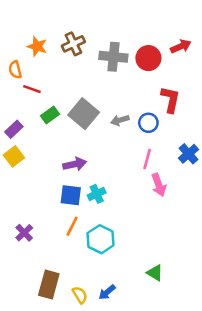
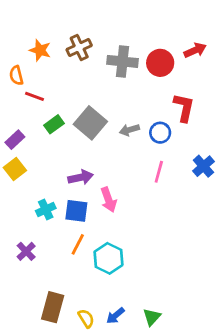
pink arrow: (159, 185) -> (108, 200), moved
cyan cross: (97, 194) -> (46, 209), moved
green triangle: (155, 273) -> (152, 317), moved, turned 42

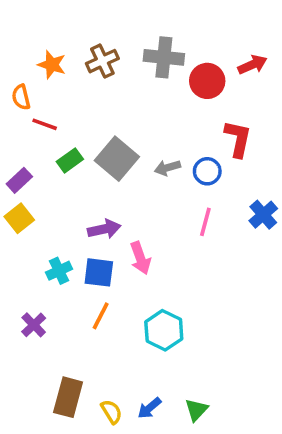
gray cross: (122, 61) -> (164, 57), moved
cyan hexagon: (108, 258) -> (164, 330), moved

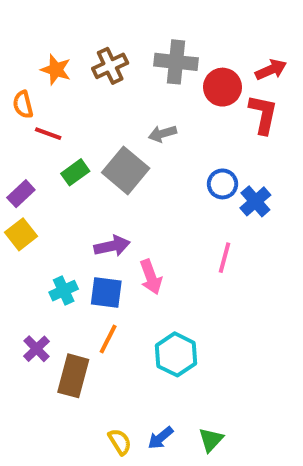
red L-shape: (238, 139) -> (263, 114), moved
gray arrow: (167, 168) -> (162, 134), moved
blue cross: (263, 215) -> (255, 201), moved
pink line: (205, 222) -> (224, 258), moved
brown rectangle: (68, 397) -> (73, 376), moved

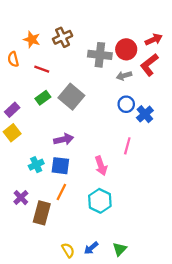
gray cross: (176, 62) -> (100, 55), moved
red L-shape: (263, 114) -> (149, 65), turned -140
red line: (48, 134) -> (42, 69), moved
gray arrow: (162, 134) -> (124, 76), moved
pink arrow: (151, 277) -> (101, 166), moved

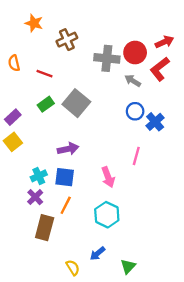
orange star: (32, 39) -> (34, 23), moved
gray arrow: (124, 76) -> (133, 81), turned 48
purple cross: (21, 198) -> (35, 197), moved
blue arrow: (91, 248) -> (97, 253), moved

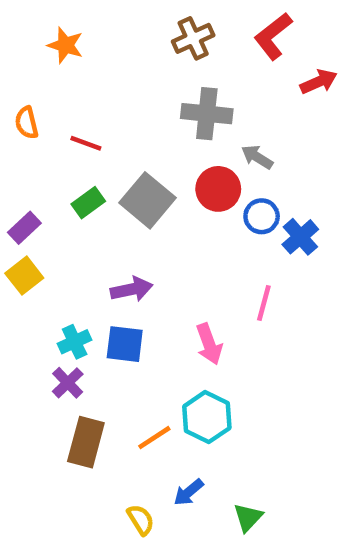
brown cross: (67, 40) -> (193, 38), moved
red circle: (135, 52) -> (218, 189), moved
red L-shape: (160, 69) -> (273, 36), moved
orange line: (66, 205) -> (154, 438), moved, turned 30

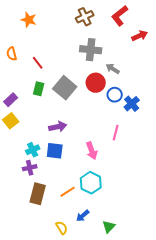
red line: (86, 143) -> (38, 63), turned 32
green rectangle: (88, 203) -> (39, 89), turned -40
purple cross: (68, 383) -> (30, 168), turned 32

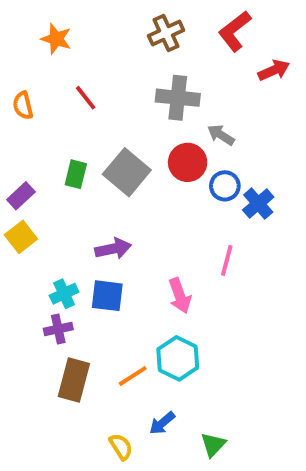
red line: (38, 63) -> (86, 98), moved

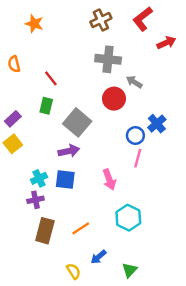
red line: (86, 98) -> (51, 78), moved
gray square: (127, 172) -> (77, 122), moved
blue circle: (225, 186) -> (135, 136), moved
cyan hexagon: (178, 358) -> (128, 218), moved

